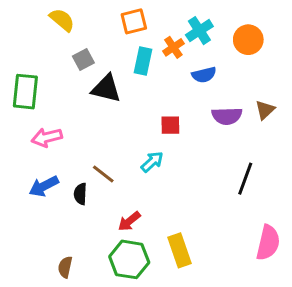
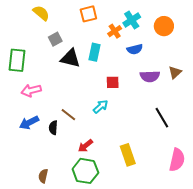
cyan rectangle: (143, 61) -> (94, 52), moved
black line: (245, 179) -> (162, 118), turned -50
yellow rectangle: (180, 250) -> (128, 155), moved

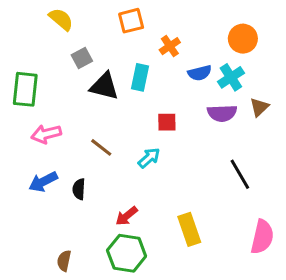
cyan cross: (132, 20) -> (231, 77), moved
brown line: (68, 115) -> (101, 147), moved

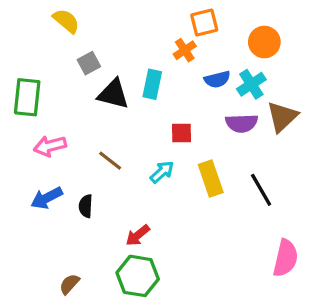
orange square: (131, 21) -> (204, 23), moved
brown triangle: (259, 107) -> (282, 117), size x1.5
yellow rectangle: (189, 229) -> (211, 178), moved
brown semicircle: (64, 261) -> (69, 284), turned 30

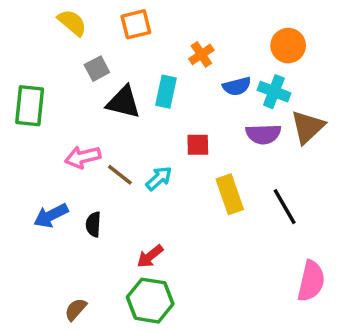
orange square: (204, 23) -> (136, 24), moved
cyan cross: (251, 84) -> (274, 92), turned -36
pink arrow: (50, 146) -> (83, 157), moved
cyan arrow: (162, 172) -> (159, 178), moved

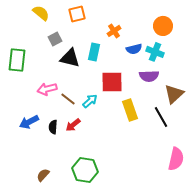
brown triangle: (308, 127) -> (174, 94), moved
red square: (198, 145) -> (112, 82), size x1.6
red arrow: (150, 256) -> (73, 125), moved

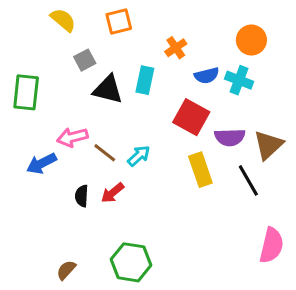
purple semicircle: (149, 76) -> (230, 137), moved
red square: (112, 82) -> (191, 117), moved, turned 30
blue arrow: (29, 122) -> (41, 163), moved

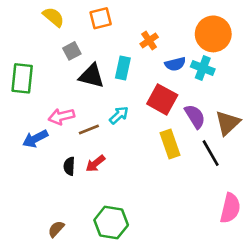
orange circle: (251, 40) -> (213, 34), size x1.4
purple semicircle: (230, 137) -> (195, 116), turned -120
brown line: (105, 153) -> (89, 130), turned -60
cyan arrow: (139, 156) -> (119, 115), moved

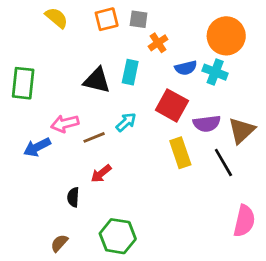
gray square: (72, 51) -> (139, 19), moved, turned 36
purple semicircle: (195, 116) -> (207, 124), turned 115
black semicircle: (69, 166) -> (73, 197), moved

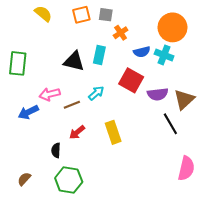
yellow rectangle: (180, 153) -> (113, 132), moved
green hexagon: (118, 236) -> (69, 180), moved
brown semicircle: (59, 243) -> (24, 179), moved

